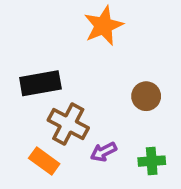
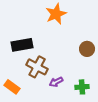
brown circle: (146, 96) -> (87, 49), moved
orange rectangle: (44, 161) -> (12, 87), moved

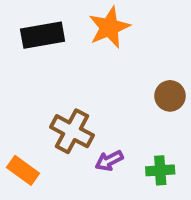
black rectangle: (22, 45) -> (43, 35), moved

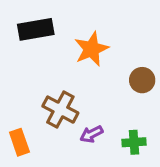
orange star: (109, 27) -> (91, 49), moved
orange rectangle: (23, 170) -> (19, 142), turned 35

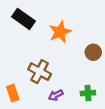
black rectangle: (36, 29) -> (24, 19), turned 45
purple arrow: (91, 134) -> (56, 95), moved

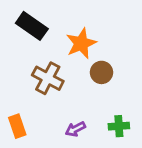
brown circle: (93, 52) -> (101, 72), moved
brown cross: (40, 72) -> (48, 78), moved

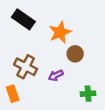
brown cross: (48, 78) -> (26, 67), moved
purple arrow: (75, 129) -> (56, 75), moved

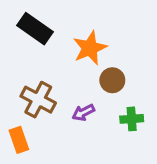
green cross: (88, 94) -> (132, 119), moved

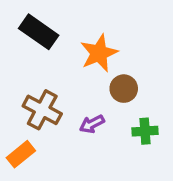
orange rectangle: (19, 140) -> (21, 154), turned 70

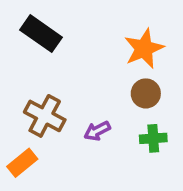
orange star: (99, 53) -> (144, 49), moved
brown circle: (124, 89) -> (146, 93), moved

